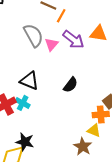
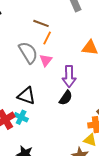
orange line: (61, 16) -> (47, 38), moved
purple arrow: (73, 40) -> (69, 76), moved, turned 55

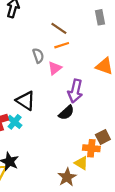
orange line: (47, 38) -> (62, 45), turned 32
gray semicircle: (28, 53) -> (38, 56), size x0.6

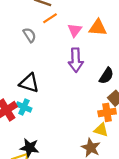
pink triangle: (55, 68) -> (75, 30), moved
black semicircle: (66, 113) -> (106, 76), moved

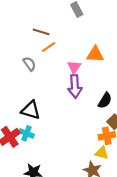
pink triangle: (75, 30) -> (74, 67), moved

